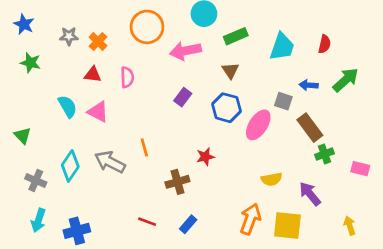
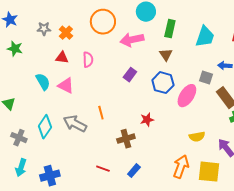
green rectangle: (236, 36) -> (170, 29), turned -54

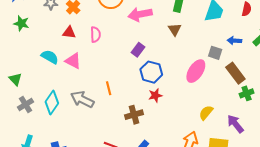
cyan semicircle: (43, 82) -> (50, 57), turned -30
blue hexagon: (163, 83) -> (151, 72), moved
yellow semicircle: (197, 137) -> (206, 113), turned 140
gray cross: (19, 138) -> (25, 105), moved, turned 35

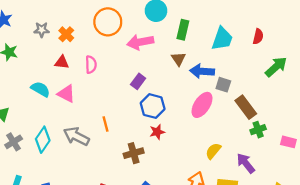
blue arrow: (234, 41) -> (202, 71), moved, size x1.5

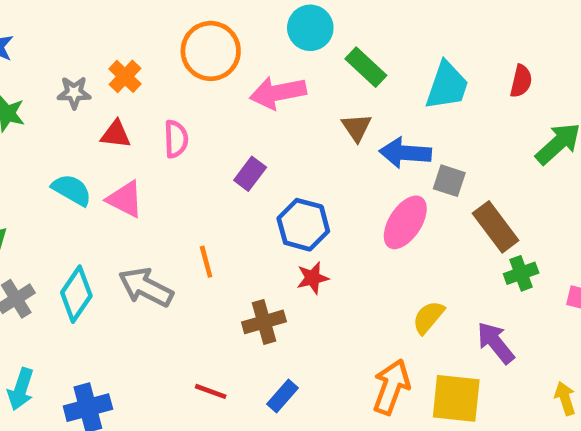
gray star: (42, 30) -> (74, 93), moved
green rectangle: (183, 30) -> (366, 67), turned -60
purple rectangle: (138, 81) -> (250, 174), moved

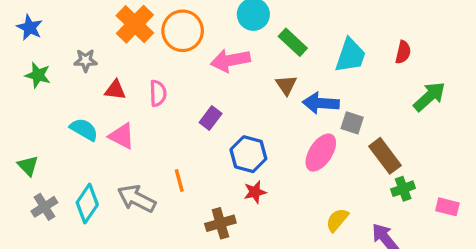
orange cross: (125, 76) -> (135, 24), moved, size x1.6

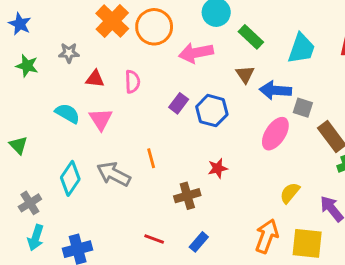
pink triangle: (122, 136) -> (101, 119), turned 30
blue hexagon: (248, 154) -> (212, 111), moved
gray cross: (44, 207) -> (30, 203), moved

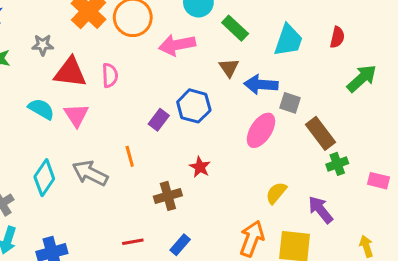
red triangle: (95, 79) -> (70, 72), size x1.6
purple rectangle: (179, 103) -> (159, 120), moved
red star: (218, 168) -> (200, 167), turned -30
red line: (154, 239) -> (133, 242), turned -30

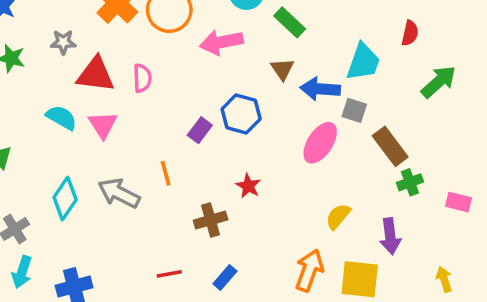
cyan trapezoid: (288, 40) -> (363, 62), moved
purple arrow: (320, 210) -> (390, 236), turned -148

